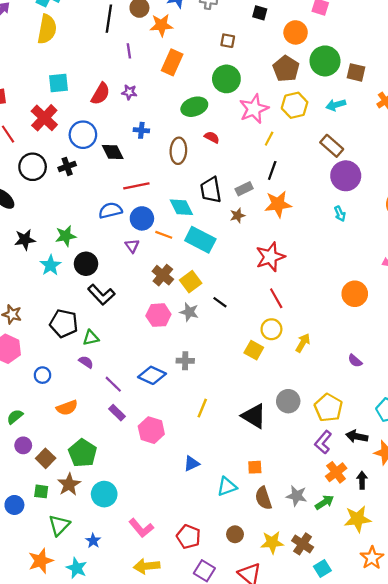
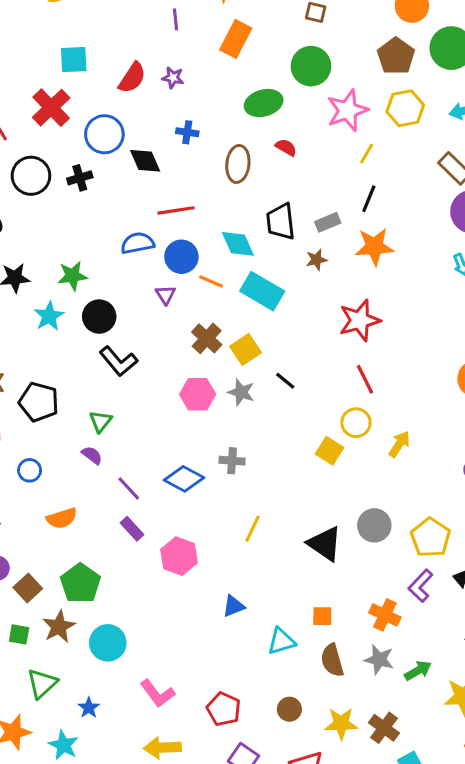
black pentagon: (64, 323) -> (39, 402), moved
green triangle: (91, 338) -> (101, 421), turned -42
orange cross: (336, 472) -> (385, 615), moved, turned -30

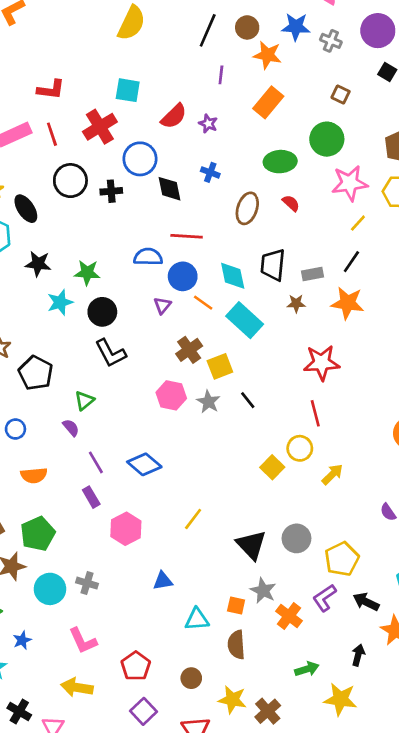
gray cross: (232, 461) -> (87, 583), moved
gray star: (379, 660) -> (263, 591), moved

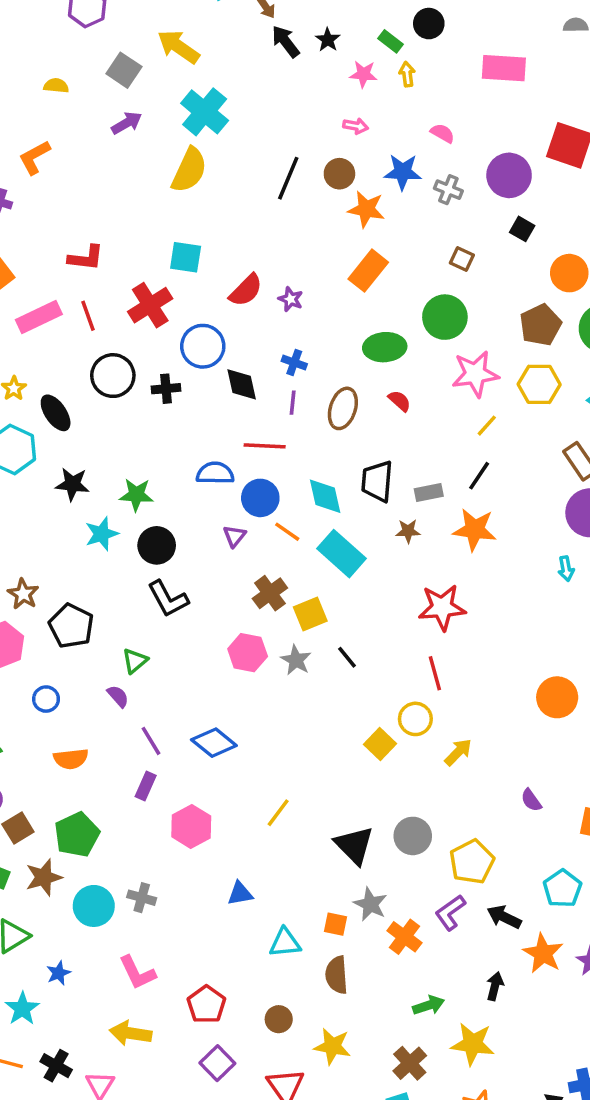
purple line: (221, 75) -> (293, 403), moved
purple rectangle: (91, 497) -> (146, 786), turned 55
brown cross: (268, 711) -> (410, 1063), moved

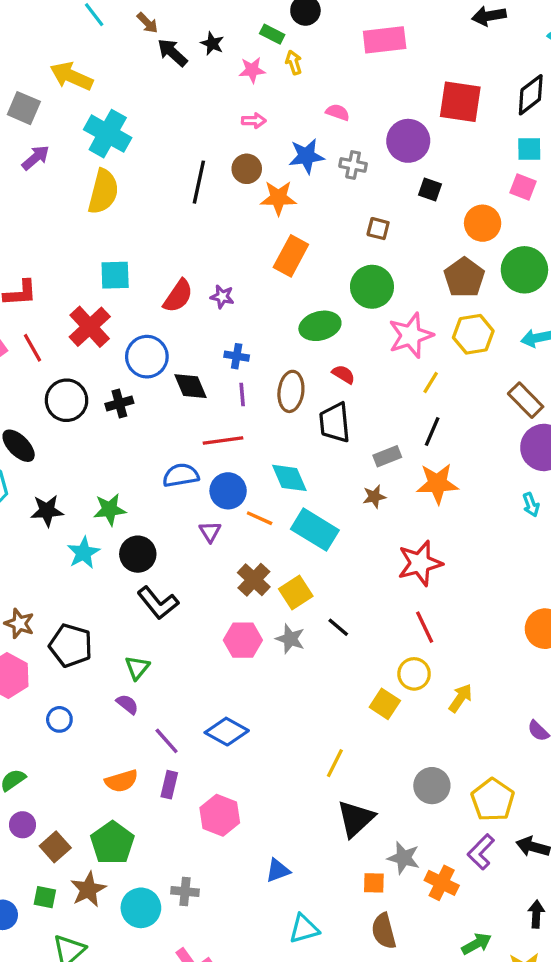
black trapezoid: (377, 481) -> (335, 423), moved
orange semicircle: (71, 759) -> (121, 781), moved
yellow line: (278, 813) -> (335, 763), moved
black triangle: (354, 845) -> (356, 819), moved, turned 42
cyan triangle: (285, 943) -> (304, 929), moved

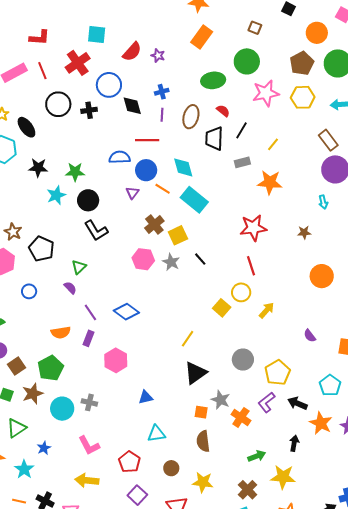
blue cross: (237, 356) -> (162, 92), turned -32
yellow line: (431, 383) -> (273, 144), moved
black line: (432, 432) -> (242, 130), moved
brown star: (374, 497) -> (304, 232), moved

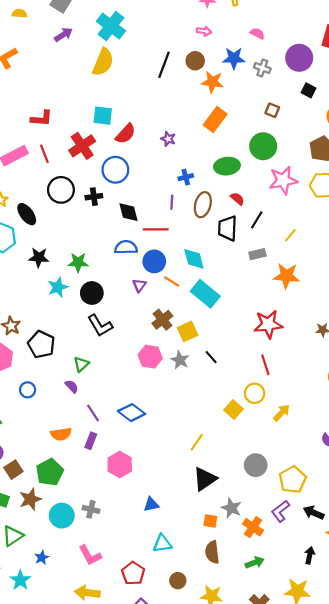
red semicircle: (132, 52) -> (126, 134), moved
blue cross: (162, 92) -> (186, 177), moved
black diamond: (132, 106) -> (129, 212), moved
green arrow: (257, 456) -> (255, 563), moved

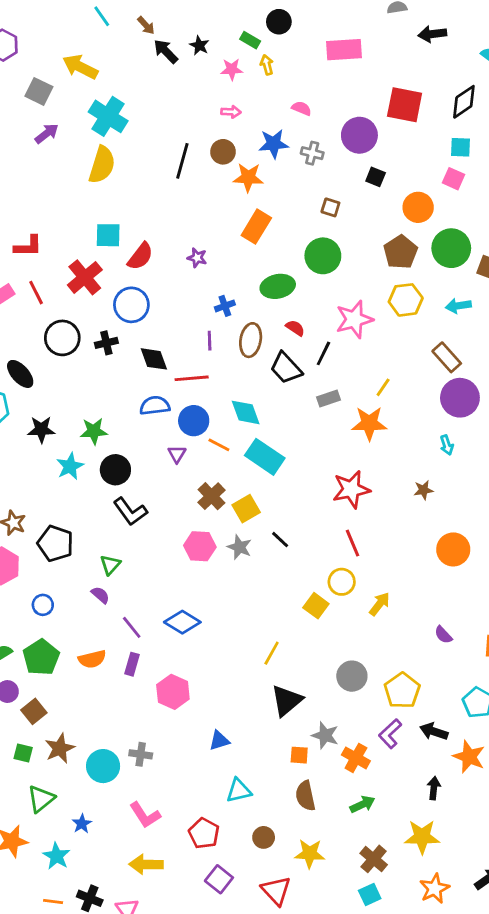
pink star: (283, 180) -> (354, 319), moved
black trapezoid: (227, 228) -> (286, 368), turned -40
yellow line: (290, 235) -> (383, 387), moved
green pentagon: (50, 472) -> (41, 657), moved

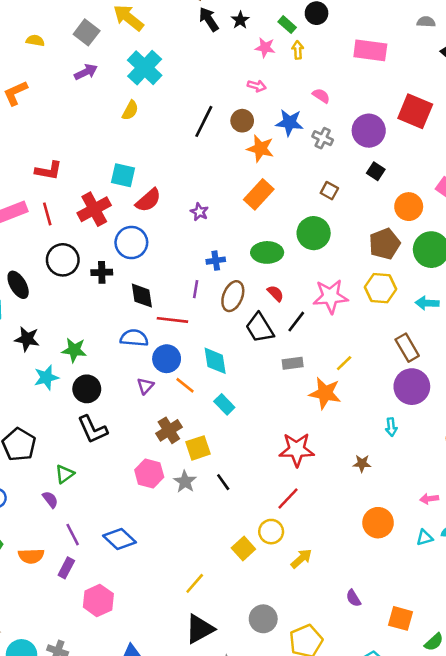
yellow semicircle: (102, 165) -> (130, 110), size x0.6
cyan rectangle: (265, 457) -> (224, 404), size x0.6
red line: (352, 543) -> (288, 498), turned 55

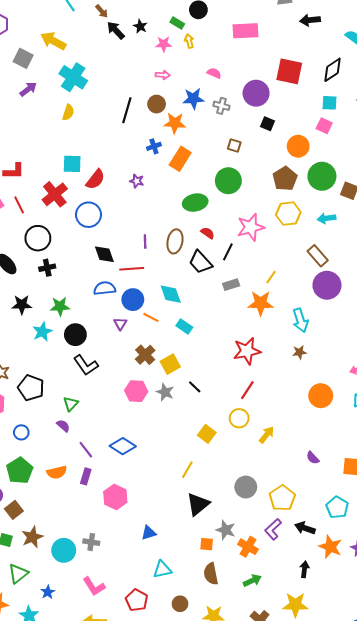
blue cross: (216, 261) -> (154, 146), moved
black cross: (102, 272) -> (47, 268), moved
cyan arrow: (391, 427) -> (300, 320), moved, size x1.6
yellow square: (243, 549) -> (207, 434), moved

